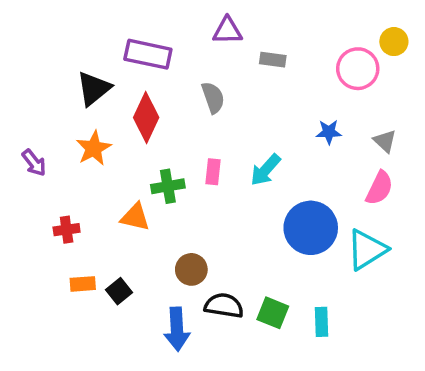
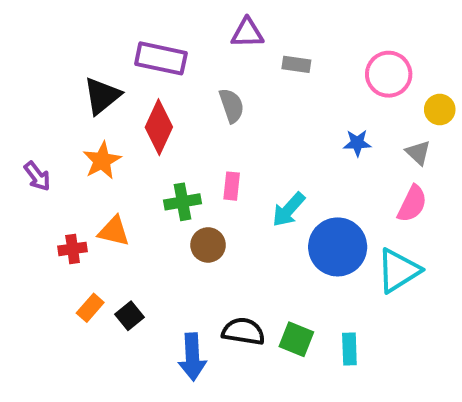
yellow circle: (394, 42) -> (440, 110), moved
cyan arrow: (265, 170) -> (289, 210), moved
orange triangle: (135, 217) -> (114, 231), moved
brown circle: (191, 269) -> (208, 245), moved
orange rectangle: (83, 284) -> (90, 308), turned -45

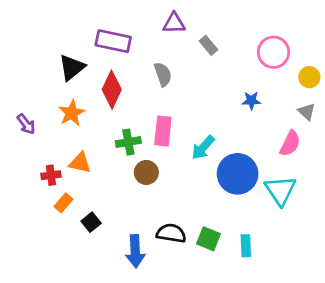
gray rectangle: (296, 64) -> (209, 45), turned 42
gray triangle: (418, 153) -> (307, 112), moved
pink rectangle: (232, 186) -> (163, 131), size x1.5
cyan triangle: (398, 271) -> (280, 190), turned -32
orange rectangle: (90, 308) -> (63, 203), moved

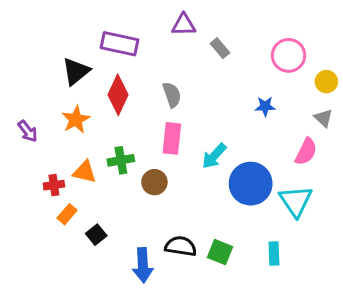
gray semicircle: (163, 74) -> (172, 95), moved
green cross: (128, 142) -> (121, 160), moved
cyan rectangle: (246, 246) -> (274, 254), moved

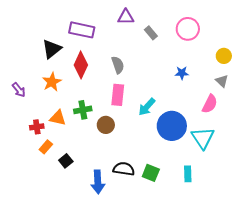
pink circle: (289, 55) -> (188, 29), moved

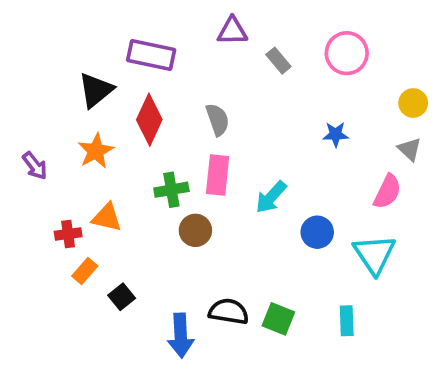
green cross: (83, 110) -> (171, 190), moved
blue circle: (172, 126) -> (317, 232), size x0.6

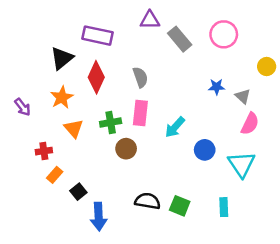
gray rectangle: (278, 61) -> (180, 39), size x1.5
gray triangle: (409, 149) -> (243, 96), moved
orange triangle: (107, 217) -> (74, 128), moved, turned 36
blue arrow: (181, 336) -> (99, 217), moved

